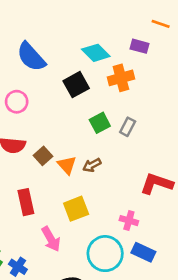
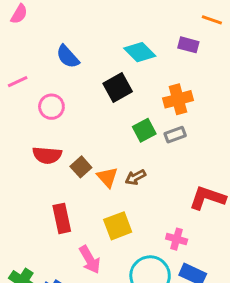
blue semicircle: (31, 57) -> (68, 57), size x0.7
orange cross: (121, 78) -> (178, 99), moved
gray rectangle: (128, 127) -> (175, 135), turned 42

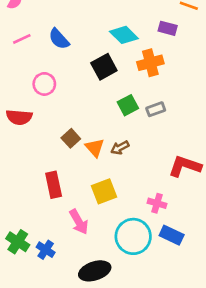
pink line: (18, 82) -> (22, 39), moved
orange cross: (178, 99) -> (150, 63), moved
red semicircle: (47, 155) -> (19, 117), moved

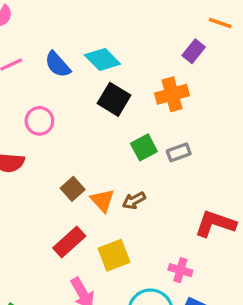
purple rectangle: (168, 28) -> (194, 51), turned -66
cyan diamond: (124, 35) -> (102, 60), moved
black square: (104, 67) -> (114, 99), turned -30
red rectangle: (54, 185) -> (69, 242), moved, turned 60

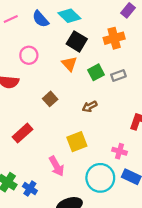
orange triangle: (102, 200) -> (69, 64), moved
red rectangle: (69, 242) -> (22, 133), moved

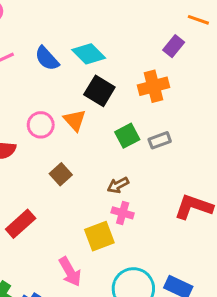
pink circle: (29, 55) -> (41, 125), moved
orange triangle: (69, 64) -> (75, 120), moved
pink cross: (119, 151) -> (123, 213), moved

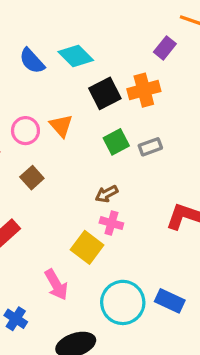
black square: (99, 91) -> (105, 93), moved, turned 32
brown square: (61, 174) -> (32, 178), moved
yellow square: (99, 236) -> (87, 247), turned -32

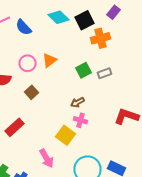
blue semicircle: (32, 61) -> (24, 27), moved
black square: (105, 93) -> (84, 20), moved
orange triangle: (61, 126) -> (50, 60), turned 35

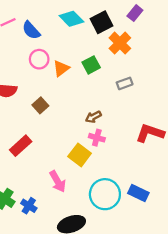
orange cross: (100, 38) -> (120, 43), turned -30
pink circle: (28, 63) -> (39, 59), moved
green square: (84, 70) -> (91, 65), moved

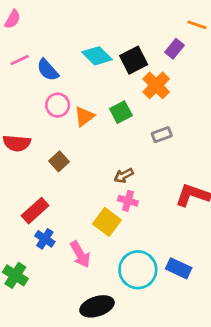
blue cross: (29, 206) -> (45, 239), moved

